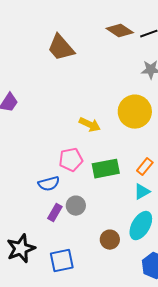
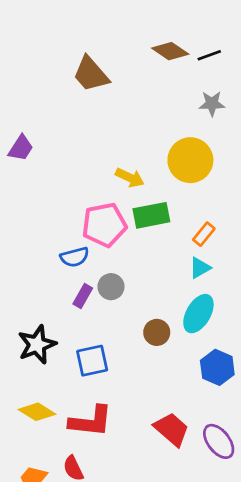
pink pentagon: (71, 160) -> (104, 225), size x1.4
green rectangle: (106, 169) -> (151, 215), moved

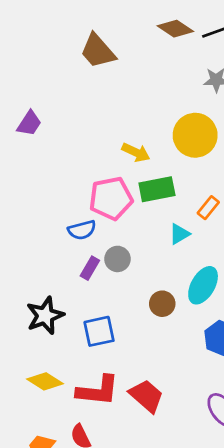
cyan triangle: (200, 268) -> (179, 234), moved
red trapezoid: (172, 429) -> (146, 396), moved

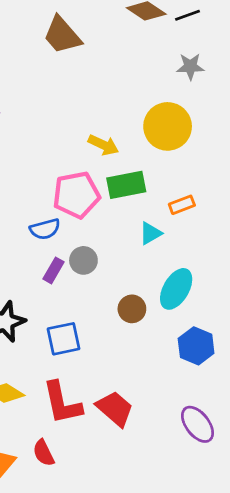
orange rectangle: (208, 208) -> (182, 205), turned 30
red L-shape: (98, 391) -> (62, 403), turned 72

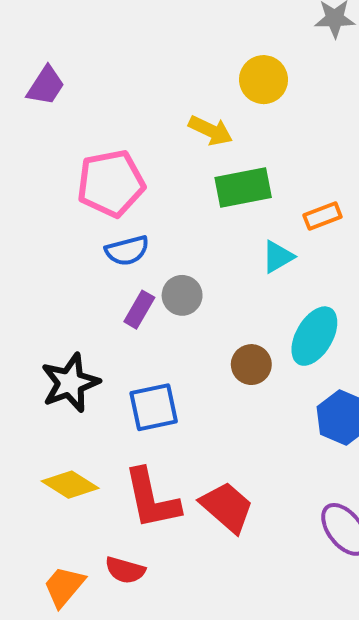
yellow circle: (168, 126) -> (264, 80), moved, size x0.7
pink pentagon: (76, 195) -> (111, 183), moved
red semicircle: (44, 453) -> (125, 570), turned -48

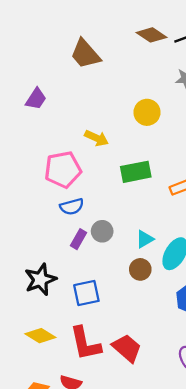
purple trapezoid: (46, 86) -> (36, 99), moved
yellow arrow: (211, 130) -> (97, 138), moved
cyan triangle: (278, 257) -> (145, 239), moved

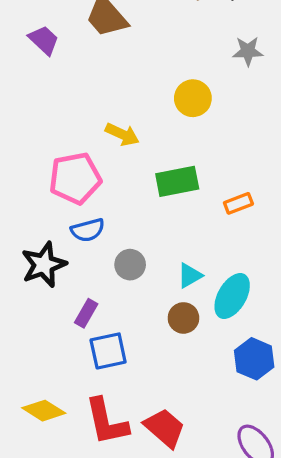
purple trapezoid: (36, 99) -> (44, 40), moved, turned -80
purple rectangle: (79, 239) -> (86, 313), moved
black star: (40, 280) -> (44, 265), moved

